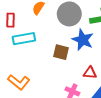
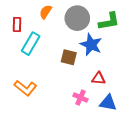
cyan rectangle: (24, 39) -> (31, 44), turned -50

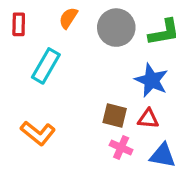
red rectangle: (17, 24) -> (19, 24), moved
blue star: (91, 45) -> (151, 80), moved
brown square: (69, 57) -> (115, 116), moved

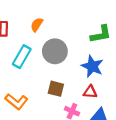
gray circle: (116, 28) -> (55, 51), moved
brown square: (115, 116) -> (56, 89), moved

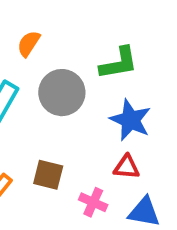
green L-shape: (101, 34) -> (119, 63), moved
brown square: (56, 89) -> (48, 175), moved

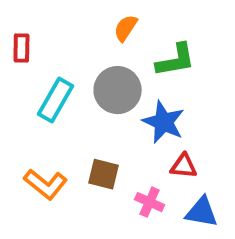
orange semicircle: (29, 44) -> (126, 28), moved
blue star: (130, 120) -> (164, 122), moved

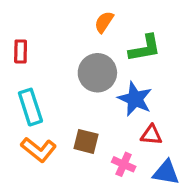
red rectangle: (21, 48) -> (21, 52), moved
cyan rectangle: (55, 100) -> (30, 107), moved, turned -48

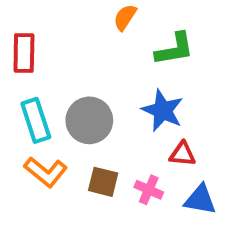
red rectangle: (21, 52) -> (24, 53), size x1.4
gray circle: (97, 73) -> (89, 120), moved
brown square: (86, 141) -> (103, 182), moved

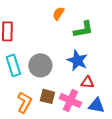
orange L-shape: (46, 172) -> (24, 102), moved, turned -100
pink cross: (149, 190) -> (70, 100), size x1.5

